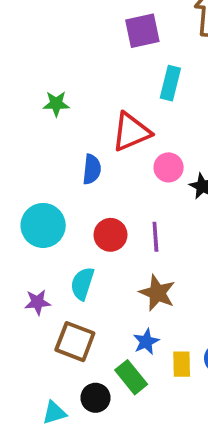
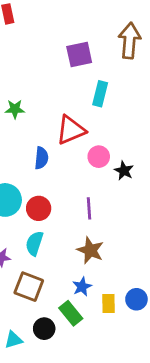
red circle: (110, 235) -> (39, 208), moved

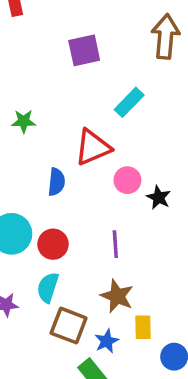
purple square: (79, 55) -> (84, 50), moved
cyan rectangle: (100, 94) -> (129, 102), turned 30
brown square: (29, 287) -> (69, 326), moved
yellow rectangle: (109, 303) -> (143, 327), moved

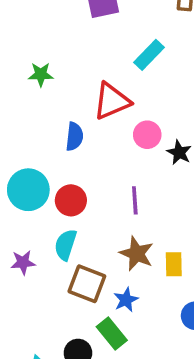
yellow rectangle: (143, 327) -> (174, 264), moved

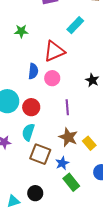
green star: (41, 74) -> (21, 31), moved
pink circle: (147, 135) -> (52, 78), moved
yellow rectangle: (174, 264) -> (89, 143), turned -40
green rectangle: (112, 333) -> (71, 182), moved

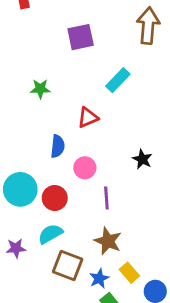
red triangle: (54, 51) -> (88, 118), size x0.7
pink circle: (52, 78) -> (85, 168), moved
cyan semicircle: (28, 132) -> (50, 234), turned 42
yellow rectangle: (89, 143) -> (129, 273), moved

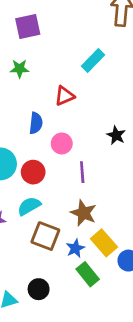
purple square: (81, 37) -> (28, 26), moved
yellow rectangle: (129, 273) -> (104, 243), size x1.4

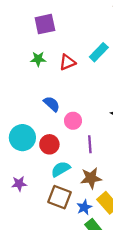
red triangle: (64, 96) -> (67, 62), moved
blue semicircle: (36, 123) -> (52, 104), turned -54
cyan semicircle: (29, 206) -> (61, 169), moved
brown star: (84, 213) -> (91, 178), turned -30

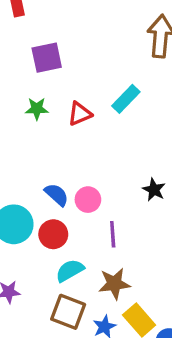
blue semicircle: (52, 104) -> (57, 195), moved

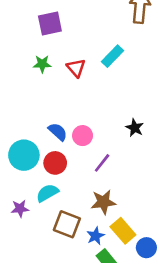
red triangle: (80, 114) -> (76, 68), turned -48
purple line: (113, 234) -> (102, 163), turned 42
cyan semicircle: (70, 271) -> (47, 193), moved

